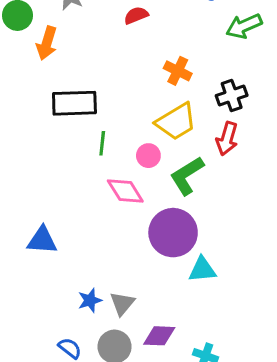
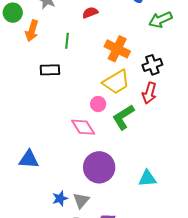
orange cross: (178, 71) -> (117, 49), size x1.4
black rectangle: (74, 103) -> (50, 70), size x0.7
green line: (102, 143) -> (67, 41), moved
purple circle: (173, 233) -> (99, 167), moved
cyan triangle: (202, 270) -> (147, 178), moved

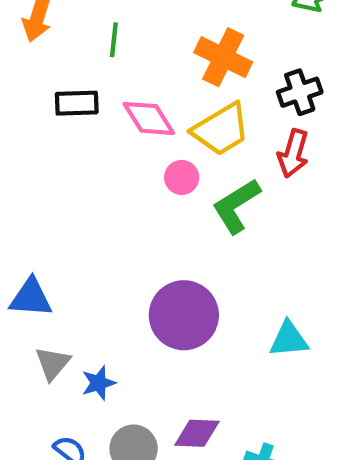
pink diamond: (83, 127) -> (149, 118), moved
gray triangle: (81, 200) -> (53, 363), moved

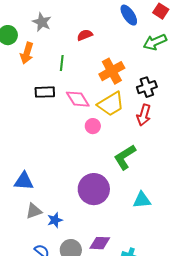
orange cross: (223, 57) -> (112, 71), turned 35
green L-shape: (236, 206) -> (125, 157), moved
gray triangle: (53, 363) -> (34, 211), turned 30

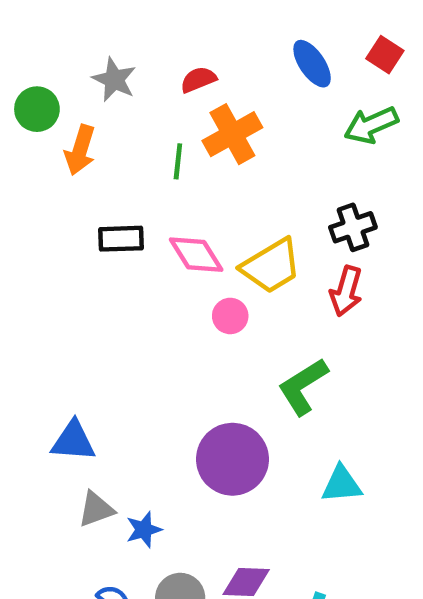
red semicircle: (85, 35) -> (198, 80), moved
green line: (62, 63) -> (178, 161), moved
orange cross: (112, 71) -> (232, 134), moved

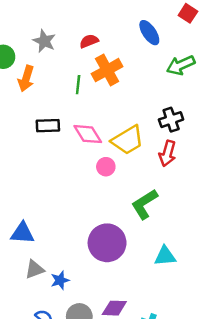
red square: (385, 55) -> (188, 13), moved

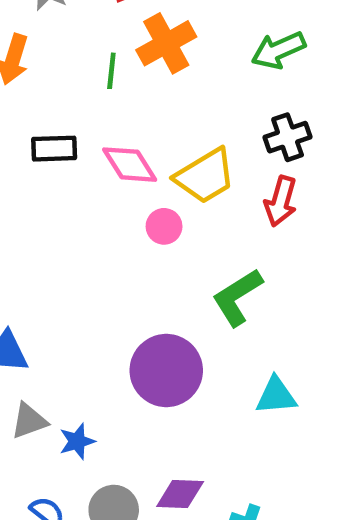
green arrow: (181, 65) -> (278, 50), moved

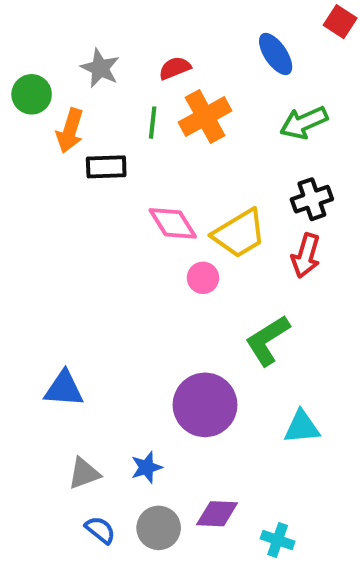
green line: (111, 71) -> (153, 123), moved
black rectangle: (54, 149) -> (106, 167), moved
gray triangle: (29, 421) -> (84, 473), moved
blue star: (77, 441) -> (147, 467), moved

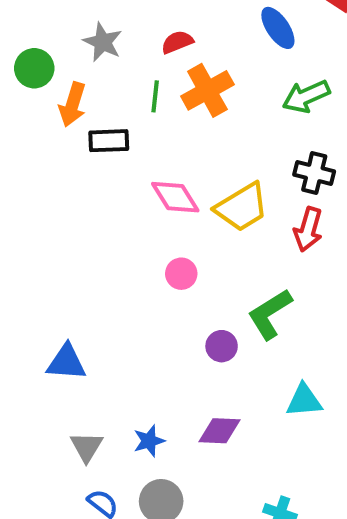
black cross: (312, 199) -> (314, 173), turned 33
pink circle: (203, 278) -> (181, 274), moved
purple circle: (205, 405) -> (222, 346), moved, size x0.5
gray triangle: (84, 473) -> (87, 447), turned -39
purple diamond: (217, 514) -> (220, 431), moved

